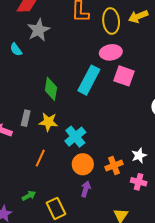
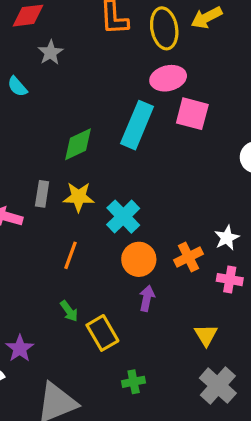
gray star: (39, 30) -> (50, 53), size x0.7
green diamond: (51, 89) -> (78, 144), turned 60
green arrow: (29, 196) -> (69, 311), moved, turned 88

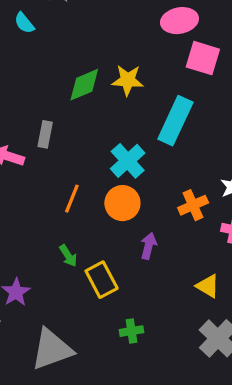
cyan rectangle: (137, 125) -> (175, 121), moved
yellow star: (79, 197) -> (128, 80), moved
orange circle: (139, 259) -> (122, 203), moved
yellow triangle: (206, 335) -> (208, 286), turned -30

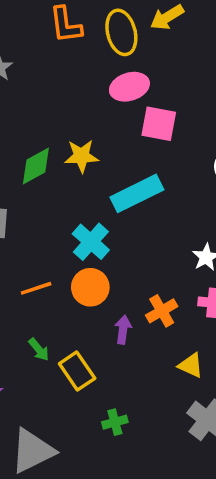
cyan rectangle: (175, 121) -> (137, 193), turned 45
orange line: (72, 199) -> (36, 288), turned 56
orange cross: (193, 205) -> (162, 311), moved

